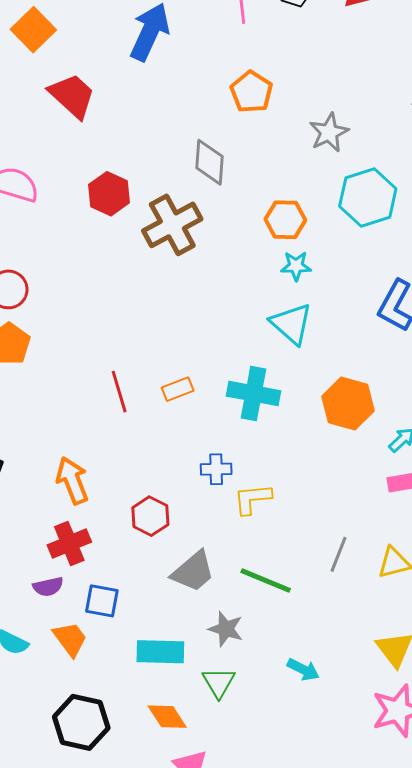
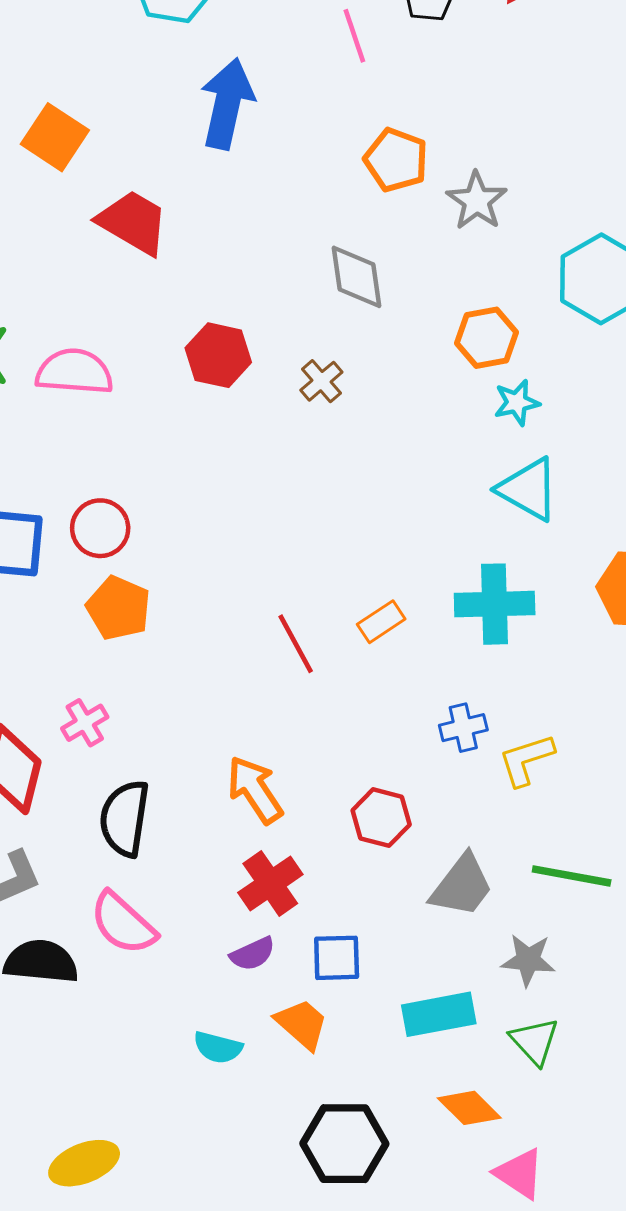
gray star: (329, 132) -> (477, 201), moved
brown cross: (172, 225) -> (321, 381), size x0.5

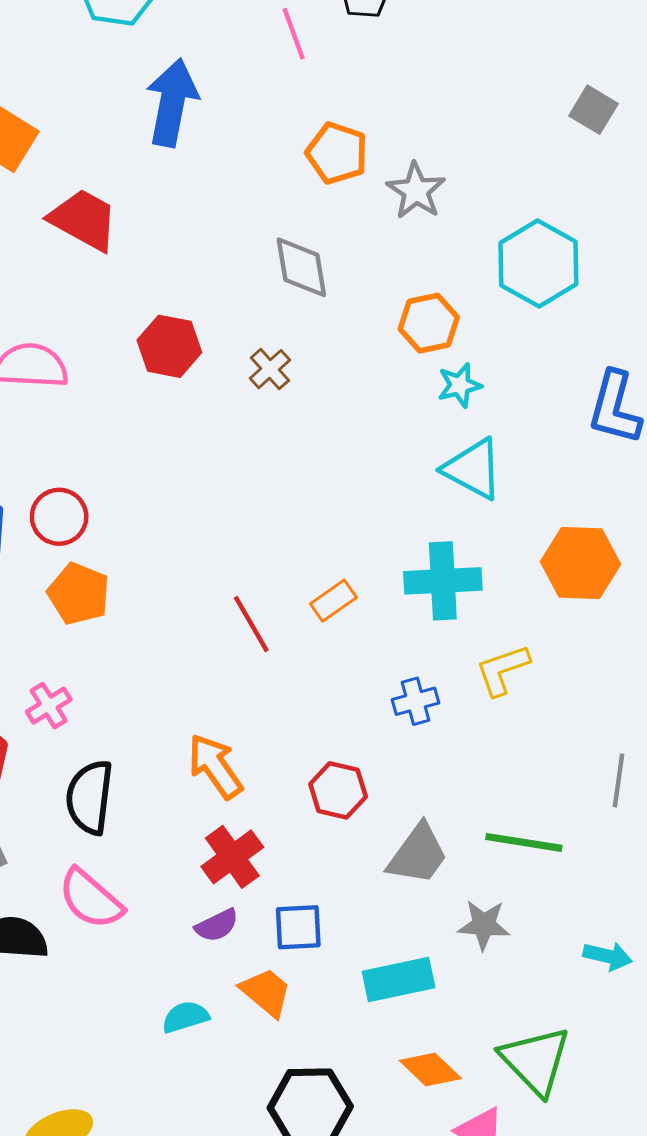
yellow L-shape: (526, 760) -> (503, 670), moved
green triangle: (534, 1041) -> (535, 1061), moved, size x1.5
cyan semicircle: (218, 1047) -> (185, 1017), turned 150

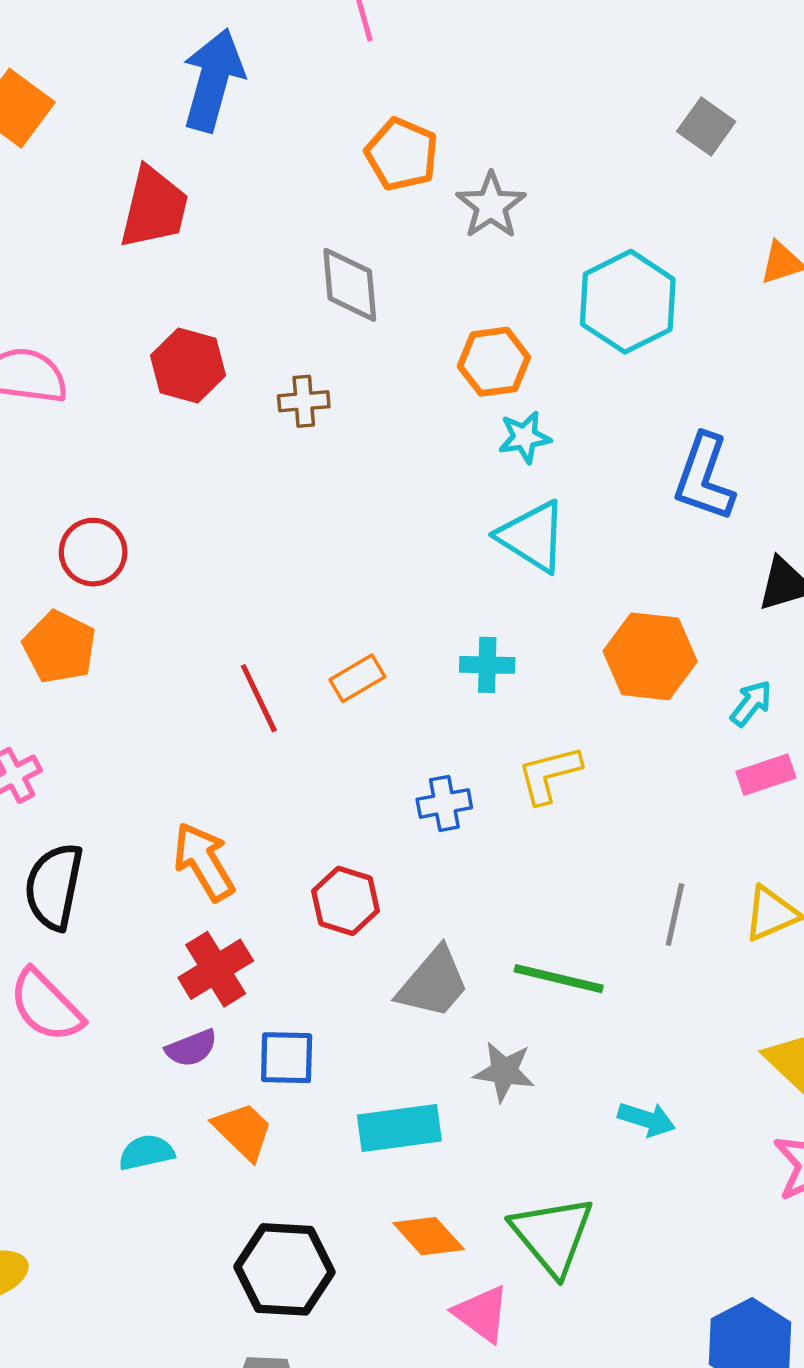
red trapezoid: (84, 220) -> (154, 208), moved, turned 70
brown cross: (270, 369) -> (304, 401), turned 33
red circle: (59, 517) -> (93, 552), moved
cyan cross: (443, 581) -> (487, 665), size x0.6

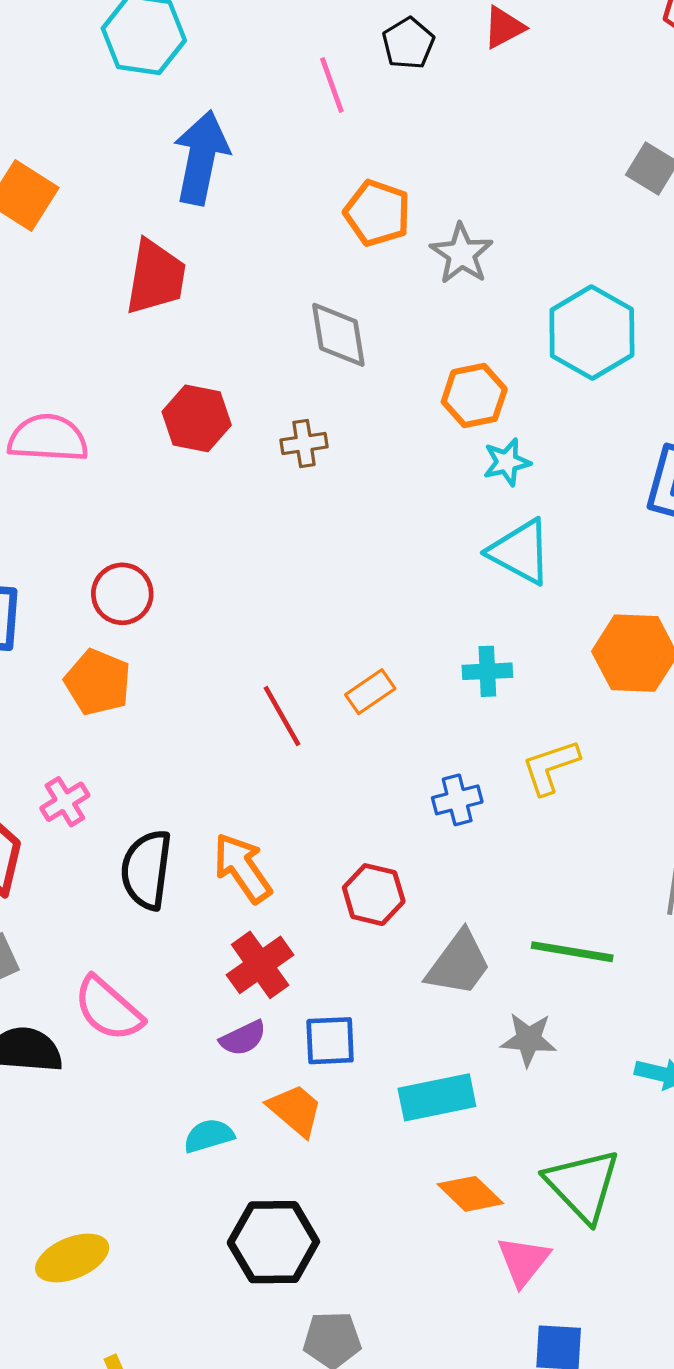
black semicircle: (54, 887) -> (146, 870), moved
black hexagon: (284, 1269) -> (273, 1242), moved
pink triangle: (482, 1314) -> (523, 1261), turned 36

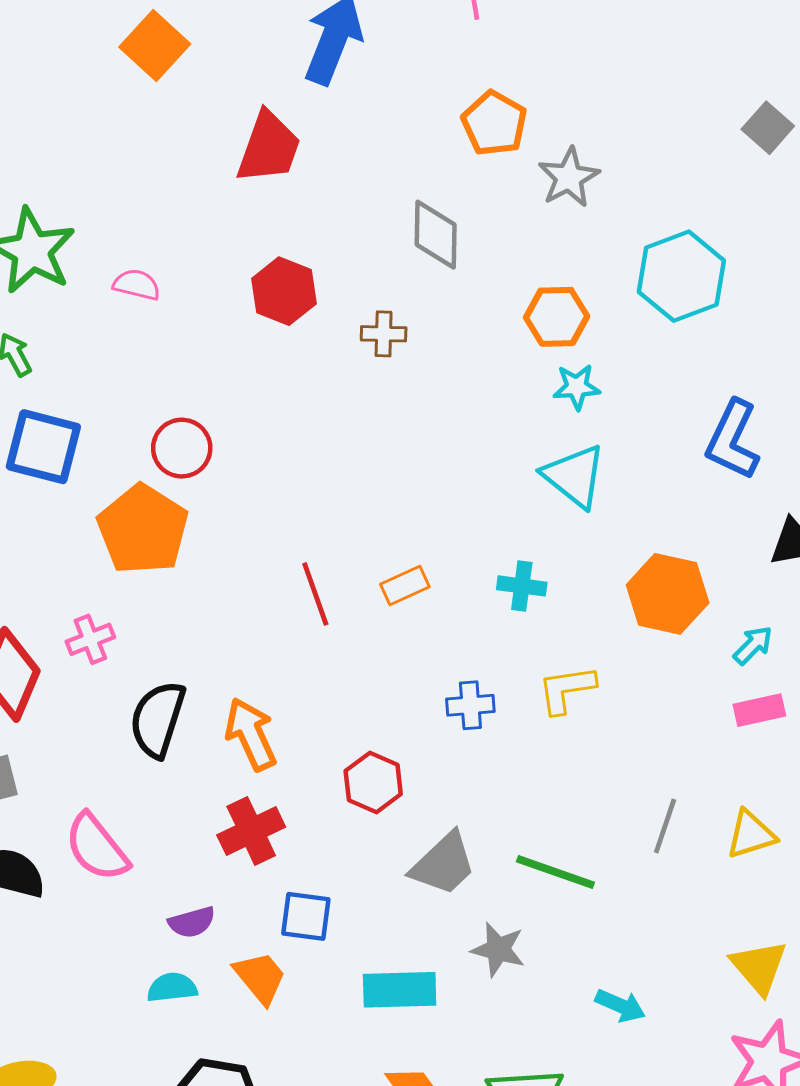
pink semicircle: (48, 438) -> (137, 285), size x0.6
orange pentagon: (98, 682) -> (143, 529), size x1.4
purple semicircle: (243, 1038) -> (192, 922), moved

